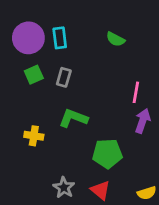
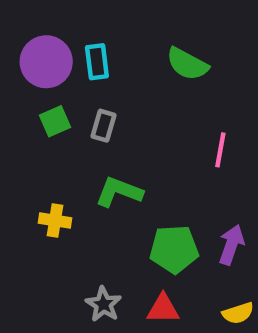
green semicircle: (115, 39) -> (187, 64), size x1.4
purple arrow: (143, 121) -> (231, 245), moved
red triangle: (101, 190) -> (163, 309), turned -40

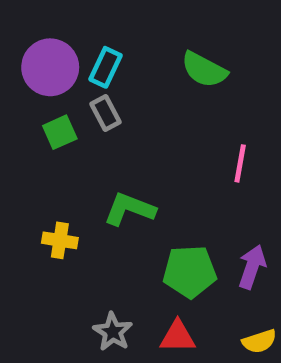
cyan rectangle: (97, 62) -> (105, 67), turned 32
gray rectangle: (104, 126) -> (105, 113), moved, turned -44

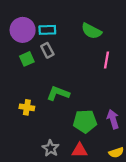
cyan rectangle: (105, 67) -> (47, 30), turned 63
pink line: (240, 163) -> (107, 60), moved
purple arrow: (252, 267) -> (113, 119), turned -36

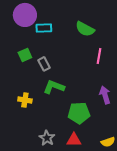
purple circle: (23, 30) -> (25, 15), moved
gray rectangle: (47, 50) -> (44, 64), moved
purple arrow: (113, 119) -> (105, 95), moved

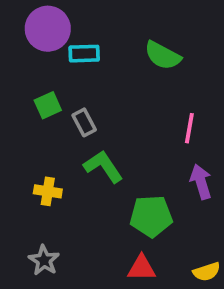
pink line: (99, 56) -> (189, 128), moved
green L-shape: (54, 87) -> (103, 166), turned 35
gray star: (47, 138) -> (44, 260), moved

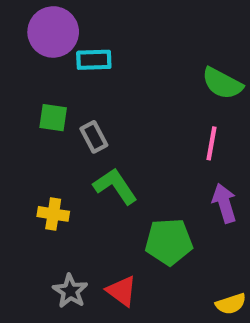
green semicircle: (163, 55) -> (222, 83), moved
green square: (48, 105) -> (53, 118), turned 32
gray star: (44, 260) -> (70, 291), moved
red triangle: (142, 268) -> (122, 291), moved, turned 36

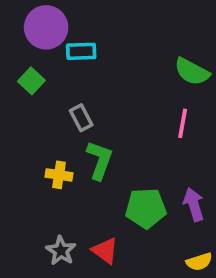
green square: (53, 118) -> (31, 81), moved, turned 35
green L-shape: (115, 186) -> (100, 160), turned 54
purple arrow: (224, 203) -> (194, 204), moved
yellow cross: (53, 214) -> (59, 175), moved

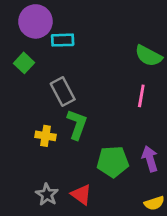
gray rectangle: (81, 118) -> (63, 92), size x1.4

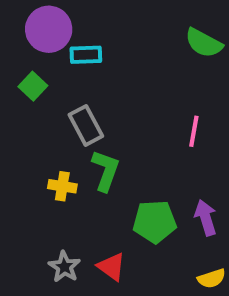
green semicircle: (149, 56) -> (204, 43), moved

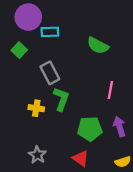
green semicircle: (204, 43) -> (98, 46), moved
pink line: (194, 131) -> (110, 90), moved
red triangle: (111, 267) -> (81, 158), moved

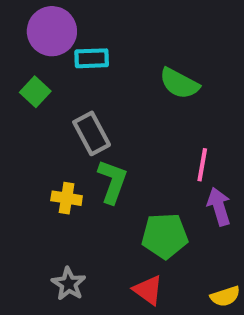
purple arrow: (119, 126) -> (219, 207), moved

